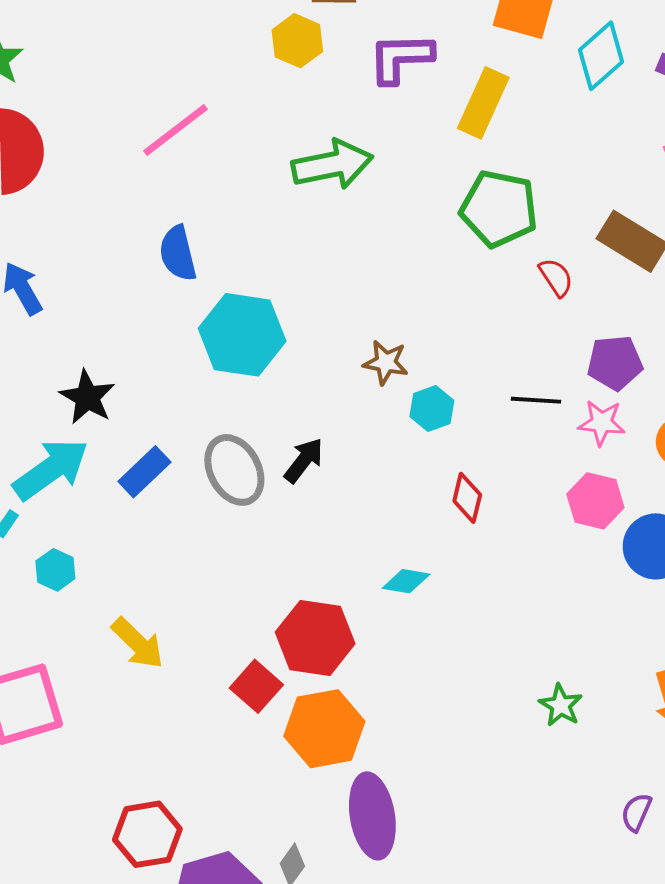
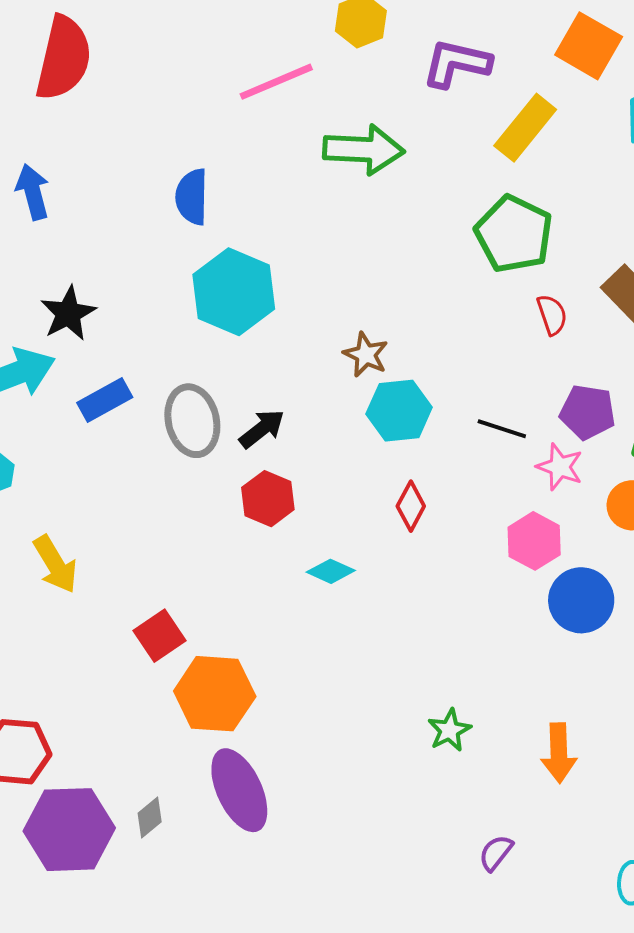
pink line: (175, 130) -> (276, 82), moved
cyan hexagon: (432, 409) -> (399, 411), size x1.4
red hexagon: (315, 638) -> (268, 499), moved, size x0.7
purple ellipse: (372, 816) -> (239, 790), turned -30

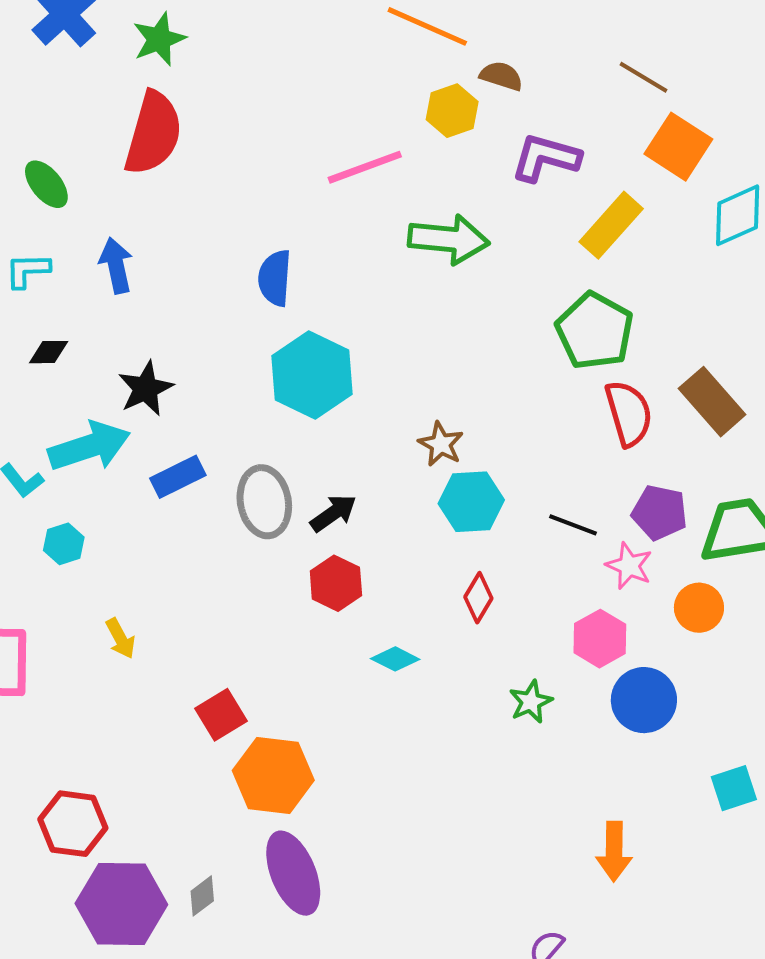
red semicircle: (552, 315) -> (629, 413), size x1.6
yellow arrow: (55, 564) -> (120, 638), size x0.7
green star: (449, 730) -> (531, 702), moved

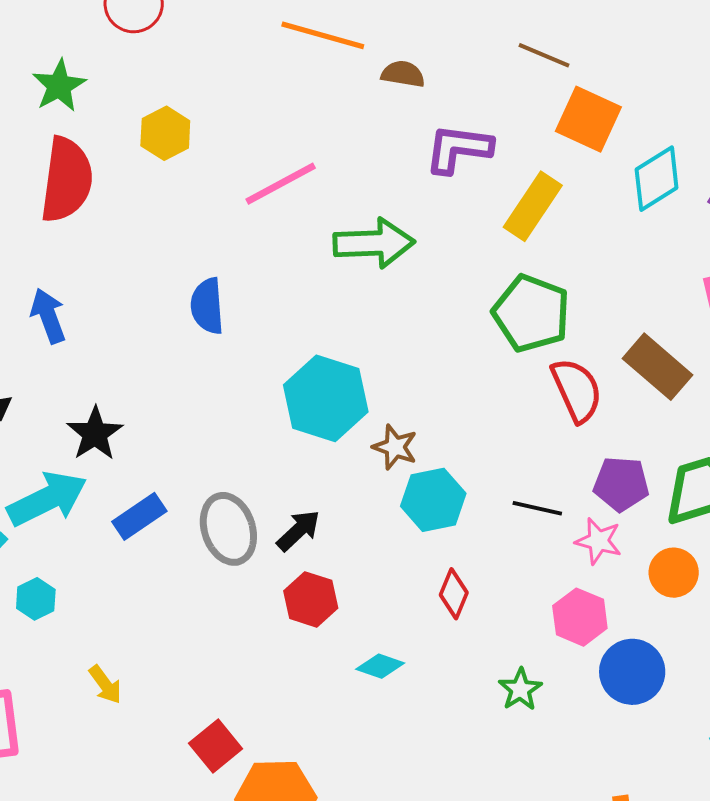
yellow hexagon: (452, 111) -> (165, 133), moved
cyan hexagon: (312, 375) -> (326, 398), moved

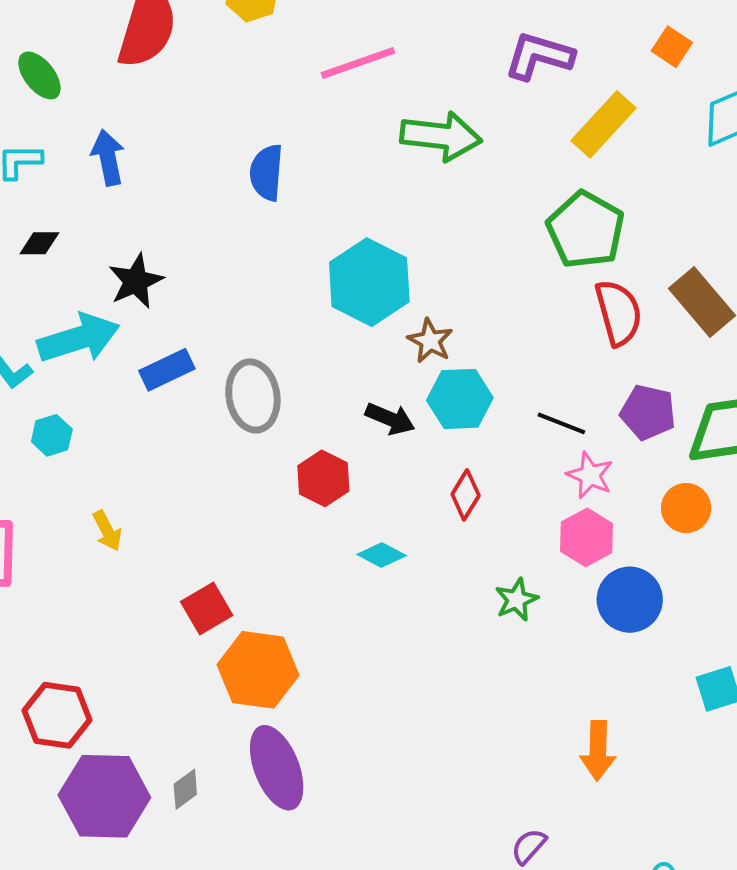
orange square: (588, 119) -> (672, 47), size x0.6
black arrow: (298, 531) -> (390, 419), moved, turned 57
pink star: (598, 541) -> (590, 475), moved

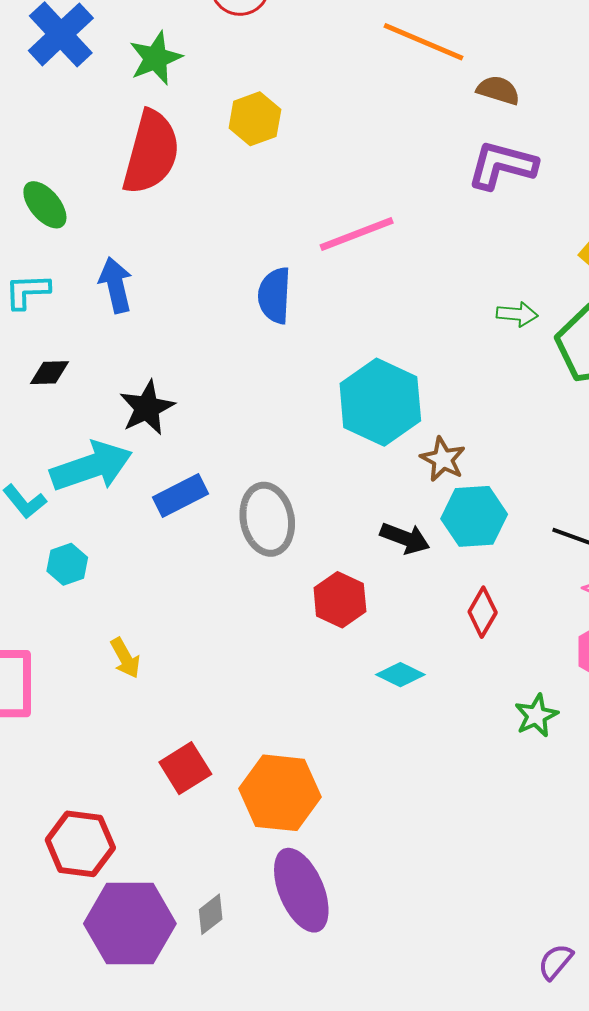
purple L-shape: (539, 56) -> (502, 165), moved
pink line: (358, 63) -> (357, 234), moved
green arrow: (441, 136) -> (517, 314), moved, size x0.5
red square: (207, 608) -> (185, 768), moved

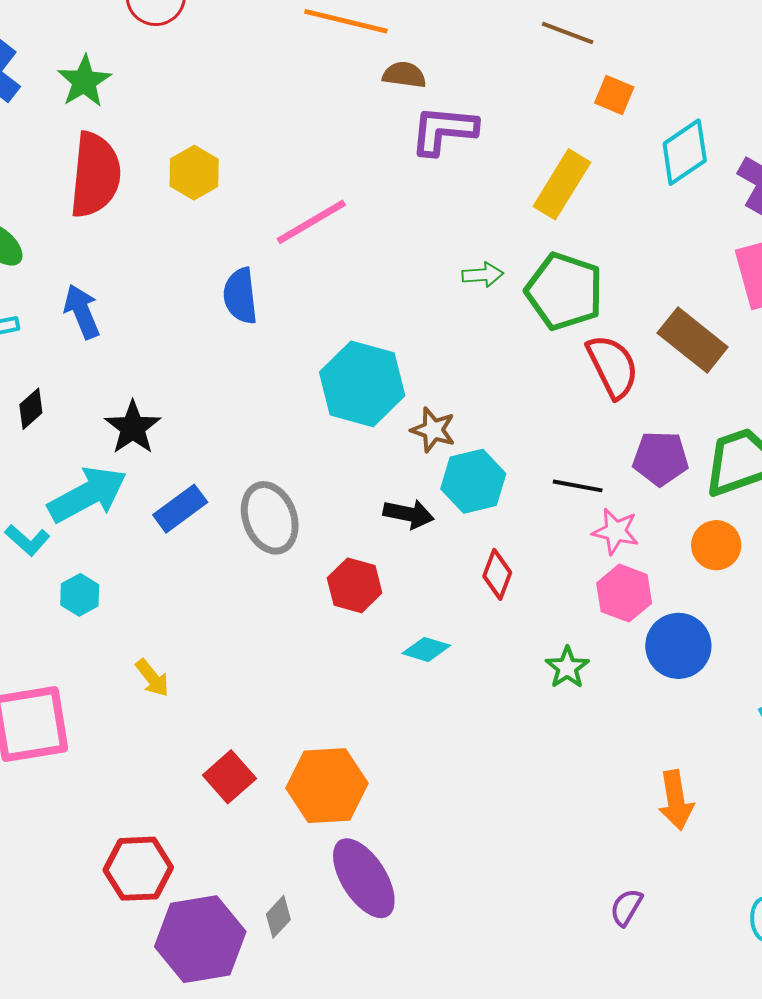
brown semicircle: (498, 90) -> (404, 75), moved
yellow hexagon: (255, 119) -> (194, 173), moved
black diamond: (49, 373) -> (31, 409), turned -30

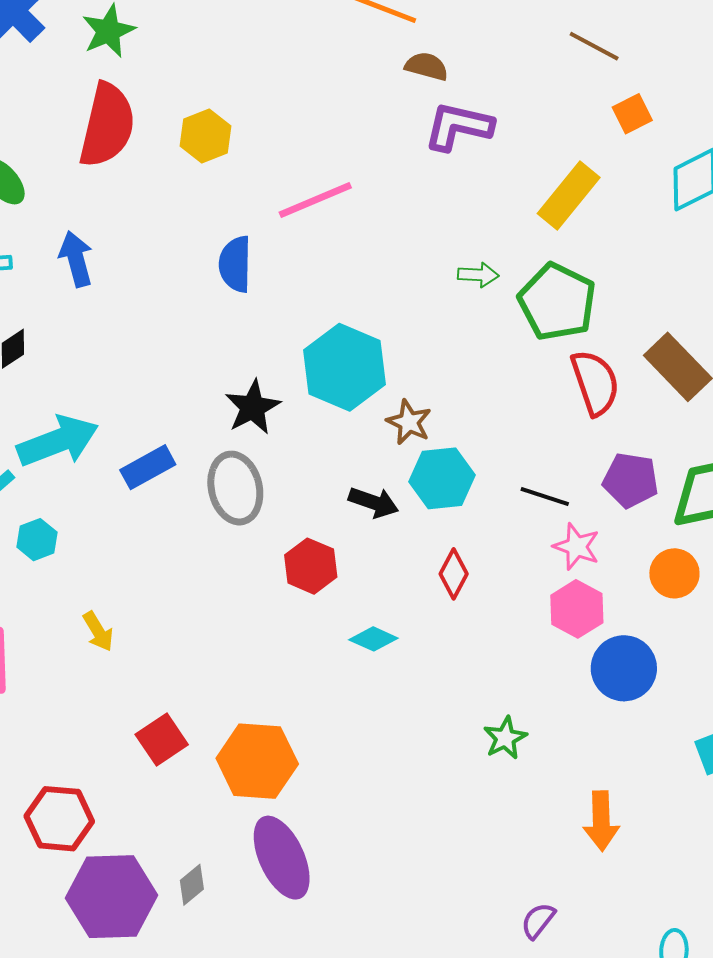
orange square: (614, 95) -> (632, 114), turned 33
black star: (133, 428) -> (253, 407), moved
green star: (567, 668) -> (505, 738), moved

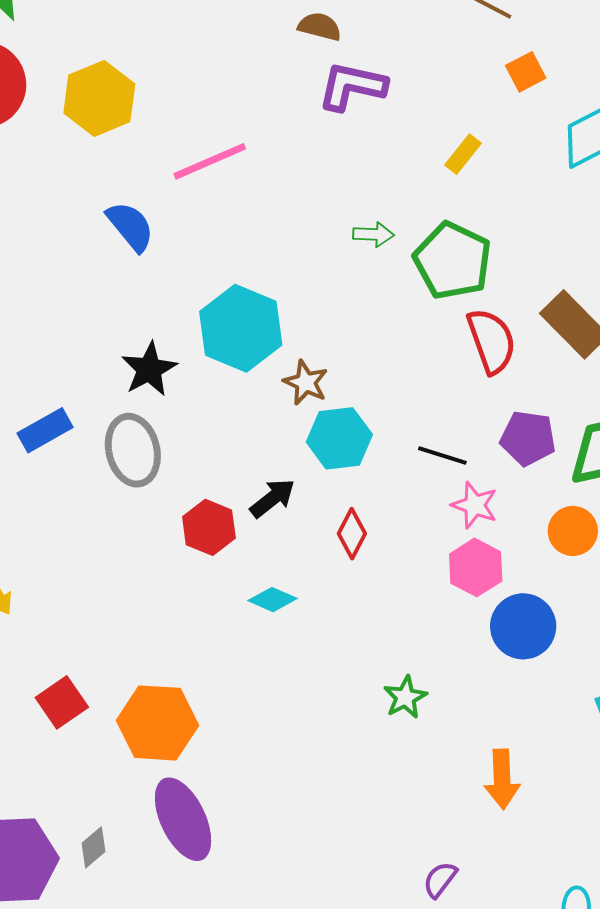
yellow hexagon: (206, 136) -> (99, 98), size x1.4
yellow rectangle: (569, 196) -> (463, 154), size x0.6
blue semicircle: (235, 264) -> (130, 226), turned 140
black arrow: (374, 502) -> (272, 498), moved, turned -57

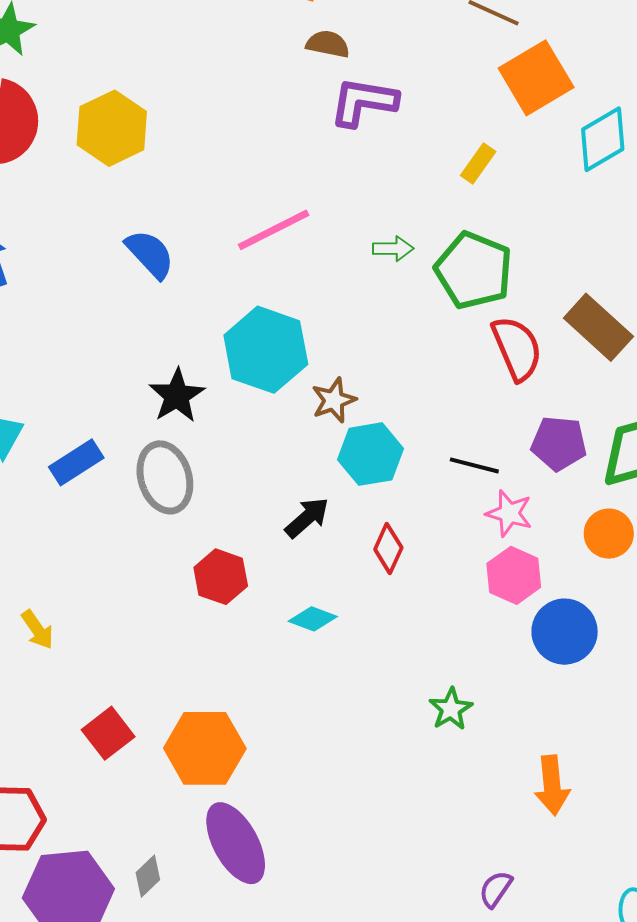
orange square: (526, 72) -> (536, 78), size x1.8
pink line: (210, 161) -> (274, 230), moved
brown star: (306, 383) -> (334, 400), turned 30
red hexagon: (209, 527) -> (221, 577), moved

